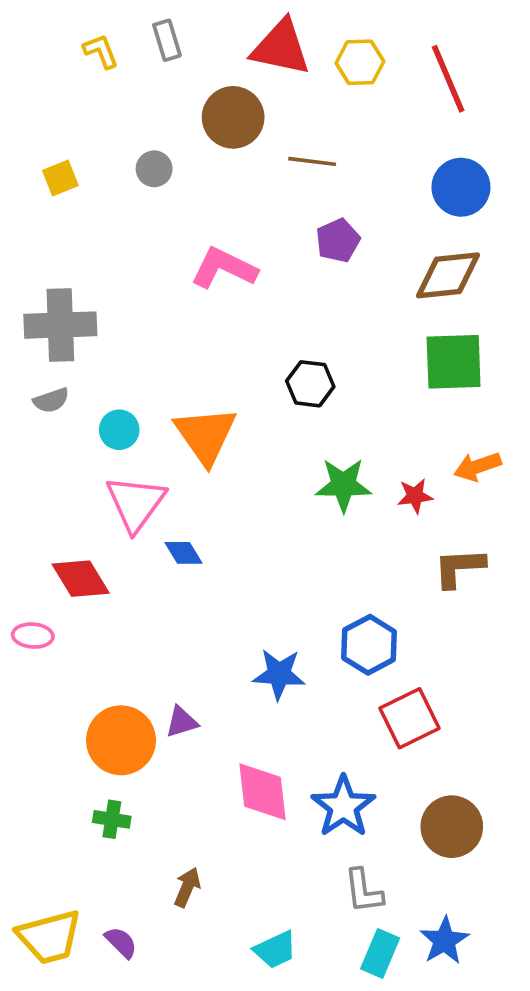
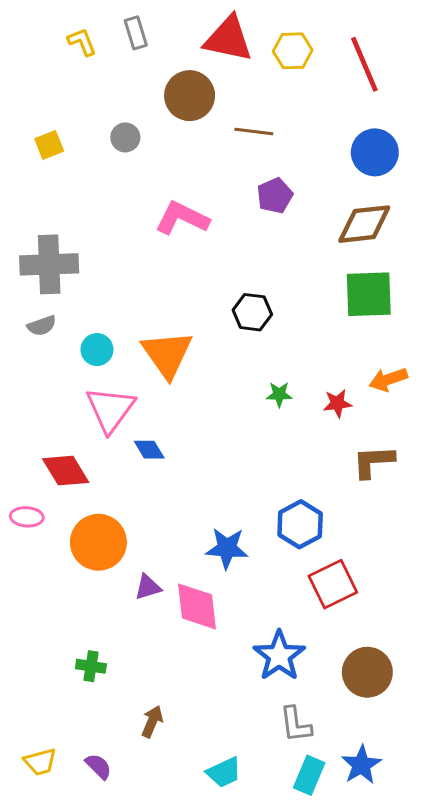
green star: (343, 485) -> (279, 394), size x0.6
orange circle: (121, 740) -> (98, 542), moved
pink diamond: (263, 792) -> (197, 606), moved
yellow trapezoid: (49, 937) -> (40, 762), size x0.6

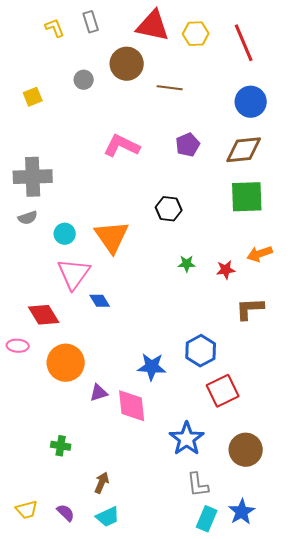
gray circle: (125, 137) -> (84, 80), moved
purple pentagon: (275, 196) -> (188, 145), moved
cyan trapezoid: (224, 772) -> (108, 517), moved

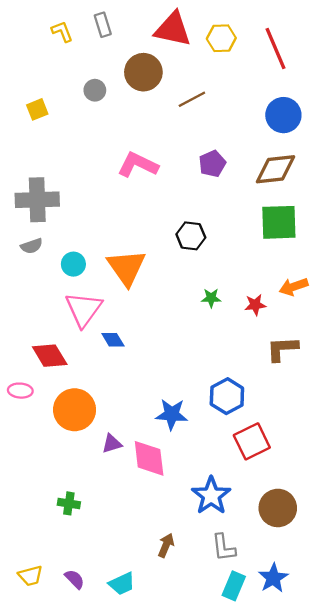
brown line: (170, 88) -> (192, 99), turned -35
brown arrow: (102, 483) -> (166, 545), moved

